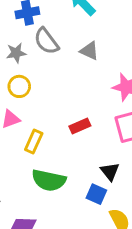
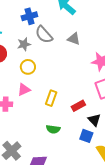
red rectangle: (80, 126) -> (78, 106), moved
yellow rectangle: (34, 141) -> (51, 98), moved
green semicircle: (49, 180) -> (53, 129), size x0.6

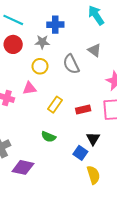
blue cross: (29, 16) -> (55, 25), moved
gray semicircle: (44, 35) -> (71, 64), moved
red rectangle: (78, 106) -> (83, 109), moved

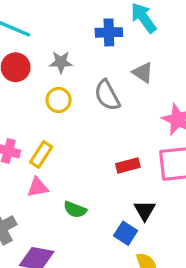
blue cross: (55, 25) -> (109, 32), moved
pink triangle: (30, 88) -> (38, 187), moved
yellow rectangle: (55, 105) -> (41, 155), moved

